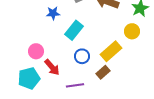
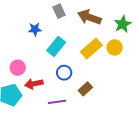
yellow rectangle: (111, 51) -> (91, 48), moved
red arrow: (52, 67) -> (34, 84), turned 120

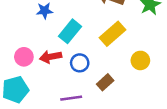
yellow circle: (115, 47) -> (140, 60), moved
red arrow: (34, 84) -> (51, 57), moved

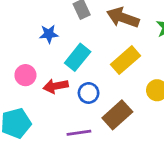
pink circle: (24, 57) -> (25, 75), moved
brown rectangle: (105, 82) -> (117, 115), size x1.5

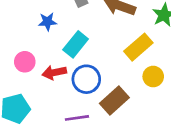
yellow rectangle: (126, 60) -> (138, 47), moved
blue circle: (89, 93) -> (86, 79), size x1.4

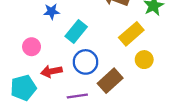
red arrow: (54, 72) -> (51, 71), moved

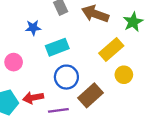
cyan rectangle: (76, 31) -> (57, 47), turned 30
red arrow: (51, 71) -> (33, 98), moved

